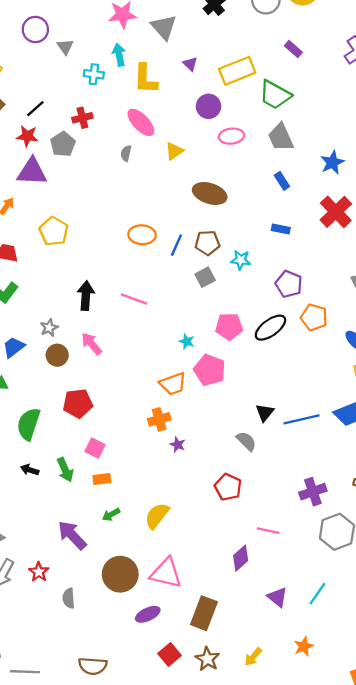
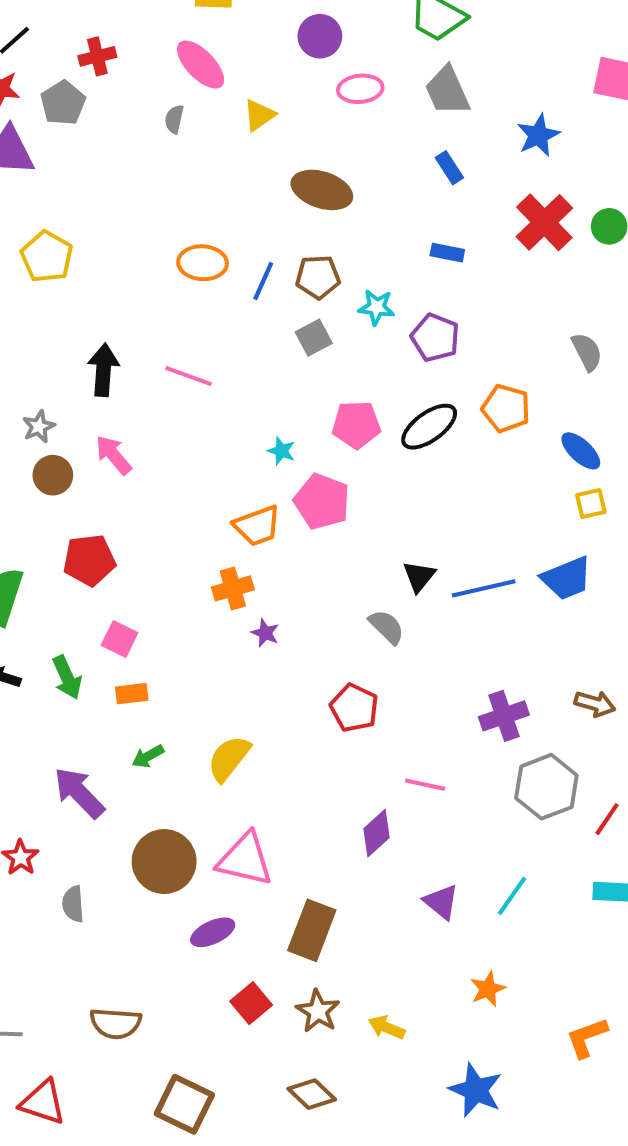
purple pentagon: (289, 284) -> (435, 338), moved
yellow arrow: (253, 657) -> (387, 1027), moved, turned 72

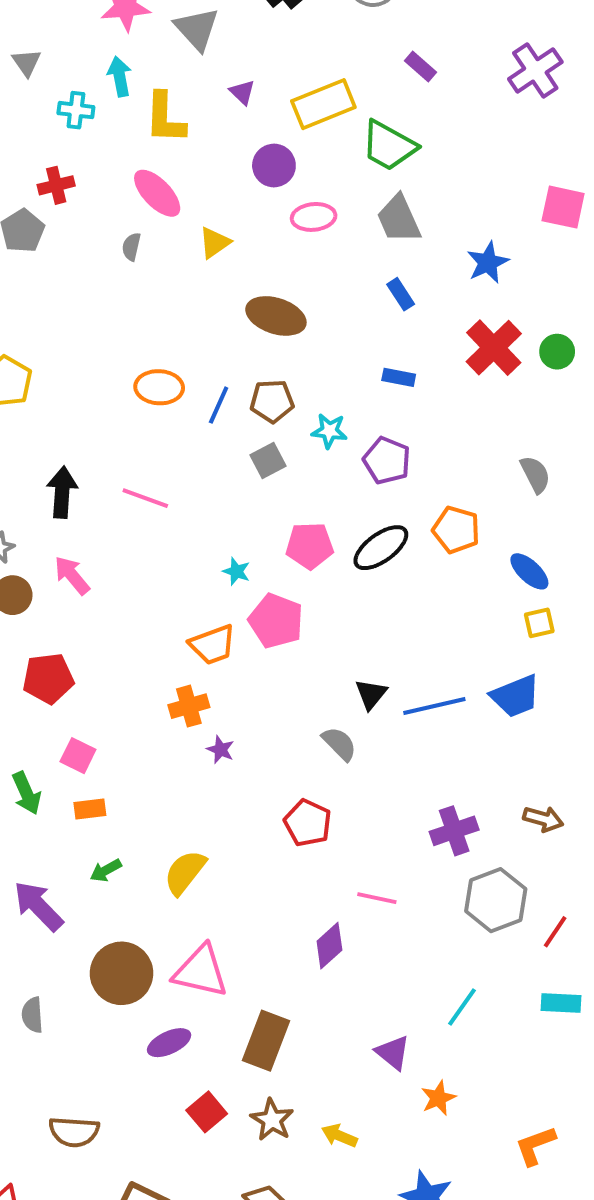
purple triangle: (441, 902) -> (393, 1053), moved

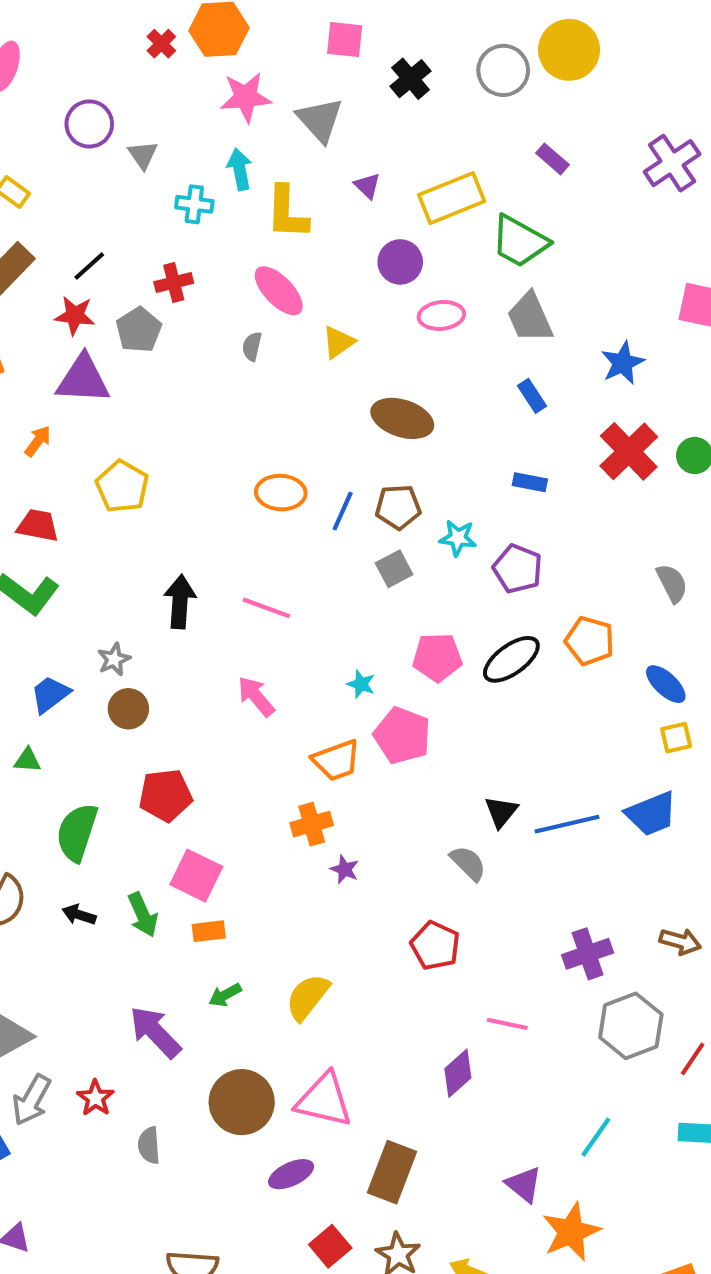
pink arrow: (72, 575) -> (256, 696), moved
pink square: (78, 756) -> (196, 876), size x1.4
orange star: (438, 1098) -> (571, 1232), size x1.6

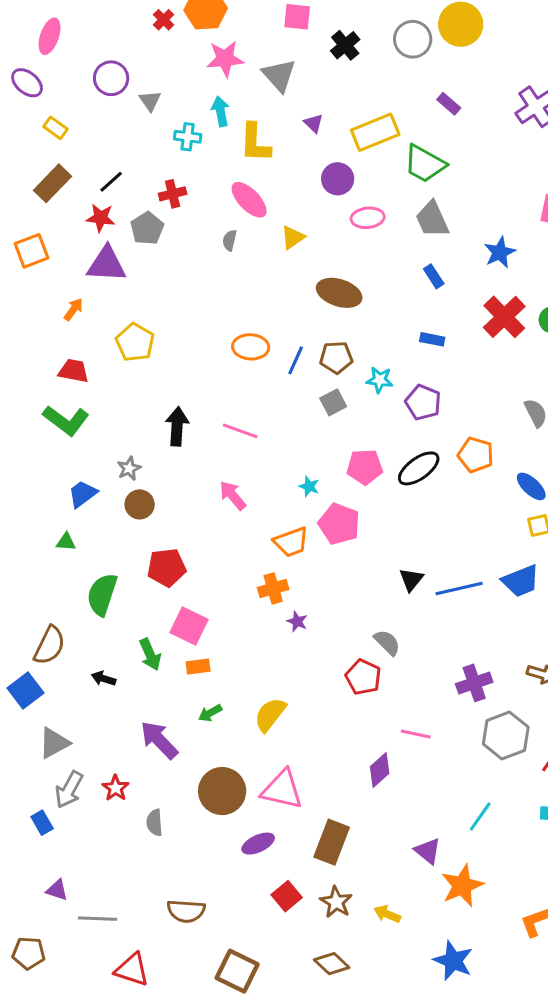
gray semicircle: (468, 863) -> (387, 642), moved
black arrow: (79, 915) -> (104, 678), moved

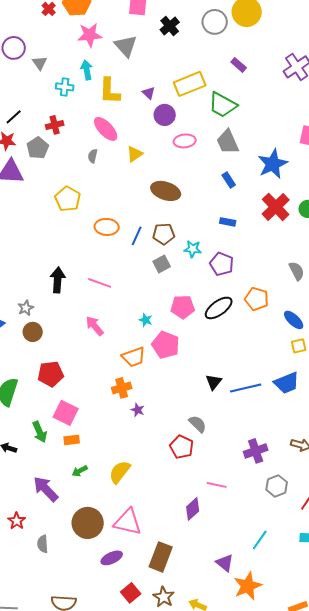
purple triangle: (314, 123) -> (149, 93), moved
blue star: (500, 252) -> (273, 164), size x1.4
yellow pentagon: (135, 342) -> (68, 199), moved
gray hexagon: (506, 736) -> (277, 486), size x0.7

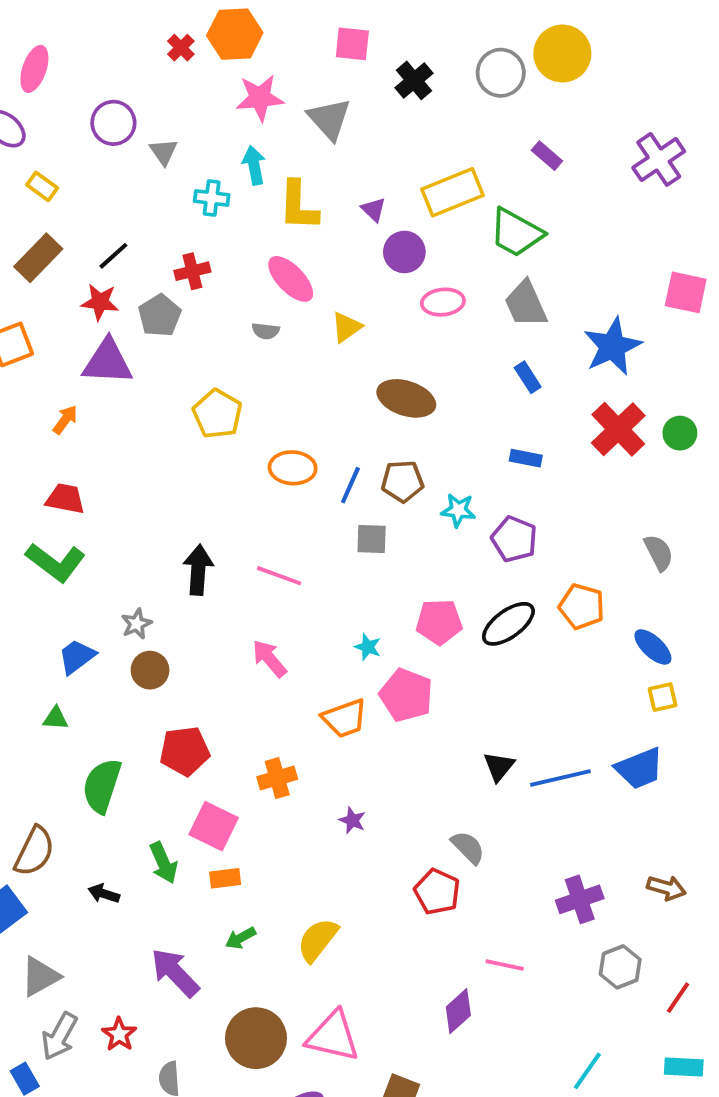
gray semicircle: (93, 156) -> (266, 331), turned -96
gray square: (162, 264) -> (372, 539), moved, turned 30
orange cross: (122, 388) -> (277, 778), moved

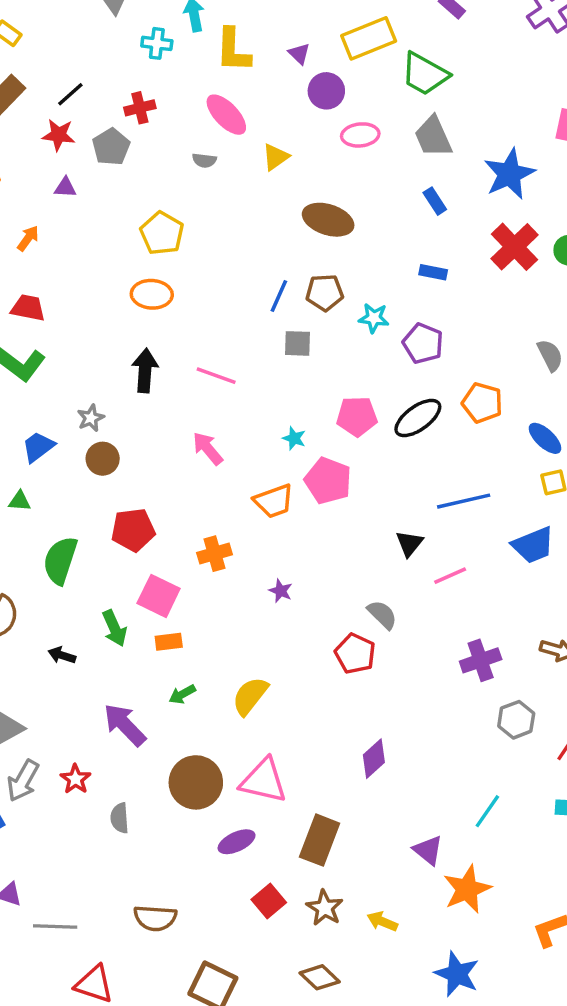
purple triangle: (108, 362) -> (65, 187), size x0.5
orange ellipse: (293, 468) -> (152, 294), moved
blue line: (560, 778) -> (464, 501), moved
pink line: (505, 965) -> (450, 576), moved, turned -36

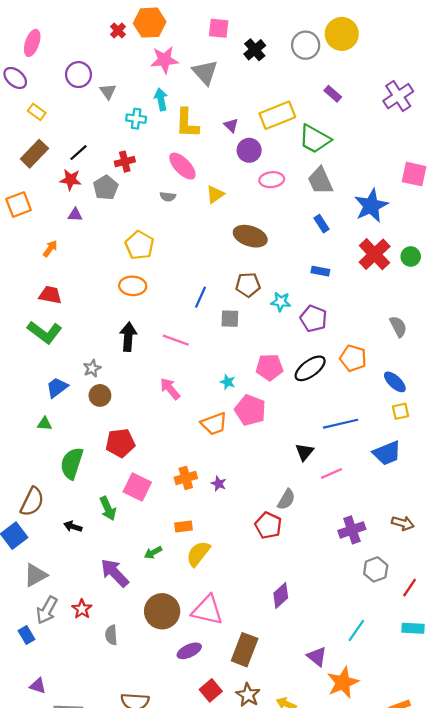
blue line: (279, 296) -> (201, 297), moved
orange cross: (214, 554) -> (186, 478), moved
gray semicircle: (382, 615) -> (286, 499), turned 75
orange rectangle: (169, 642) -> (184, 527), moved

